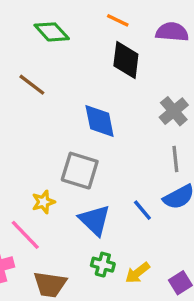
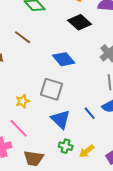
black diamond: (126, 60) -> (80, 22), turned -55
blue diamond: (100, 121) -> (64, 59), turned -30
yellow star: (43, 202) -> (23, 101), moved

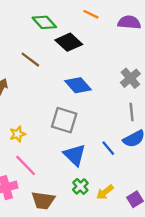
black diamond: (80, 22) -> (69, 42), moved
yellow star: (23, 101) -> (18, 134), moved
green cross: (66, 146) -> (80, 186), turned 32

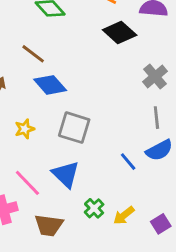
black diamond: (69, 42) -> (120, 33), moved
blue diamond: (78, 85) -> (50, 85), moved
yellow star: (18, 134) -> (25, 129), moved
blue triangle: (75, 155) -> (66, 174), moved

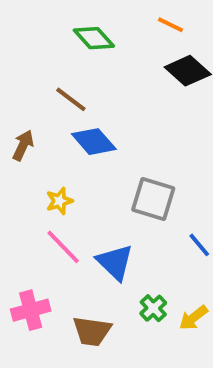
gray square: (74, 128) -> (153, 199), moved
pink line: (27, 183) -> (63, 247), moved

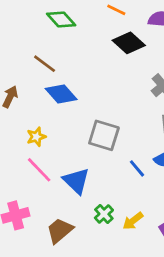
brown trapezoid: (92, 331) -> (60, 231), turned 132

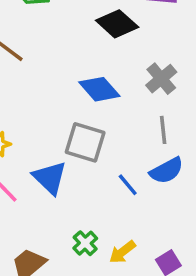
blue diamond: (61, 94) -> (99, 89), moved
blue triangle: (76, 181) -> (50, 178), moved

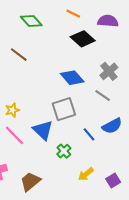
gray line: (163, 130) -> (103, 95), moved, turned -49
gray square: (85, 142) -> (64, 109), turned -35
green cross: (85, 243) -> (64, 151), moved

